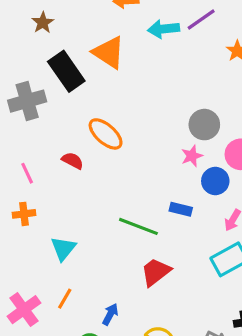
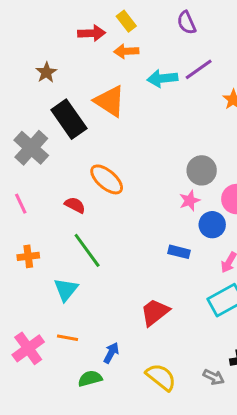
gray cross: (27, 101) -> (31, 148), turned -32
pink line: (27, 173) -> (21, 204), moved
green line: (138, 226) -> (87, 250), moved, turned 33
orange line: (65, 299) -> (67, 338), turned 70

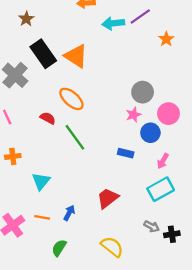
orange triangle: (110, 101) -> (76, 56), moved
green line: (87, 250) -> (75, 137), moved
blue arrow: (111, 353) -> (69, 213), moved
gray arrow: (214, 377) -> (152, 226), moved
green semicircle: (90, 379) -> (59, 248), turned -42

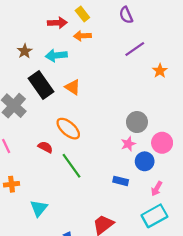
cyan arrow: (113, 23) -> (56, 55), moved
orange triangle: (76, 56) -> (73, 87), size x0.7

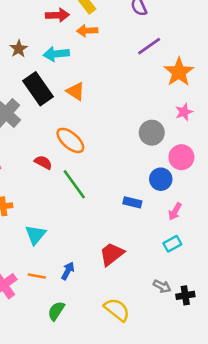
orange star: (160, 71) -> (179, 72), size x1.6
pink star: (128, 144) -> (184, 112), moved
cyan rectangle: (154, 216) -> (172, 244), size x0.6

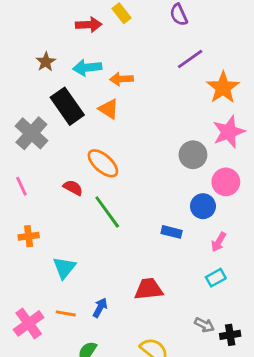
orange arrow: (87, 31) -> (121, 79), moved
pink star: (184, 112) -> (229, 132), size x1.6
red trapezoid: (112, 254) -> (149, 289), turned 32

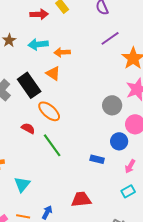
black rectangle: (67, 106) -> (29, 85), moved

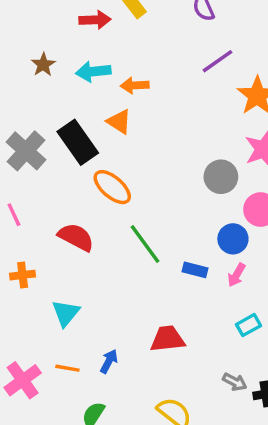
red semicircle: (28, 128) -> (76, 237), moved, size x1.5
green line: (52, 145) -> (145, 244), moved
pink arrow: (130, 166) -> (236, 275), moved

